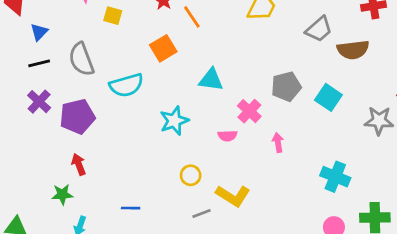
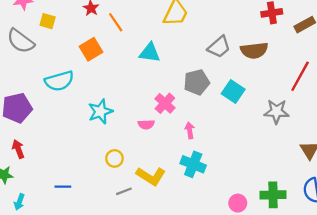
gray trapezoid: (319, 29) -> (219, 47), moved
gray semicircle: (81, 59) -> (21, 41), moved, turned -32
cyan triangle: (211, 80) -> (150, 53), moved
cyan cross: (335, 177) -> (193, 164), moved

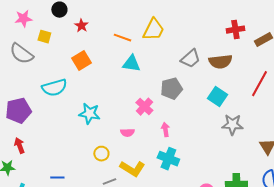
orange line: (116, 22) -> (122, 38), moved, turned -36
cyan square: (233, 92) -> (217, 97), moved
cyan star: (100, 111) -> (89, 114), turned 30
gray star: (277, 111) -> (232, 125), moved
pink semicircle: (146, 124) -> (127, 133), moved

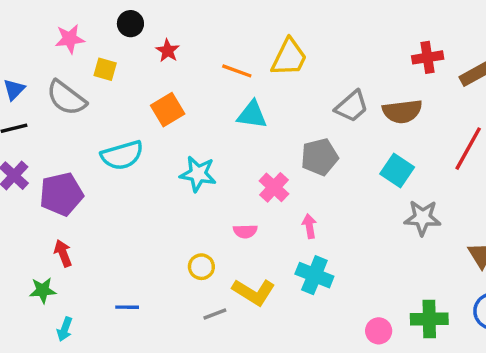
cyan star: (89, 114) -> (198, 174), moved

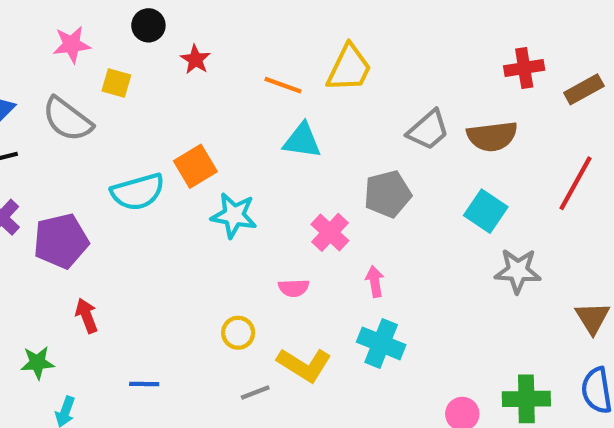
orange square: (168, 110) -> (195, 166), moved
red arrow: (63, 253) -> (87, 316), moved

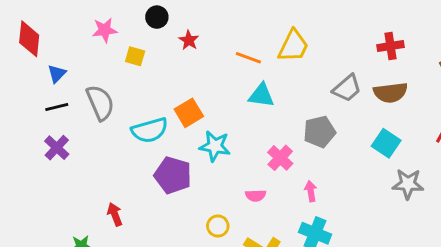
red cross: (524, 68) -> (391, 46), moved
gray semicircle: (67, 119) -> (100, 103), moved, turned -150
purple pentagon: (61, 241) -> (173, 175), moved, turned 30

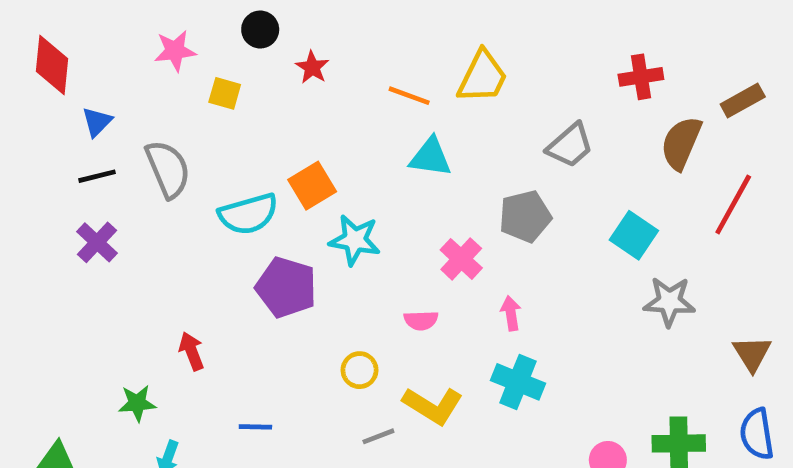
brown semicircle: (391, 93) -> (681, 143), moved, turned 120

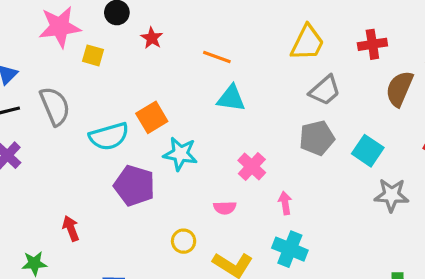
pink star: (175, 51) -> (60, 27), size x1.5
yellow trapezoid: (482, 77) -> (307, 43), moved
gray pentagon: (525, 216) -> (317, 138), moved

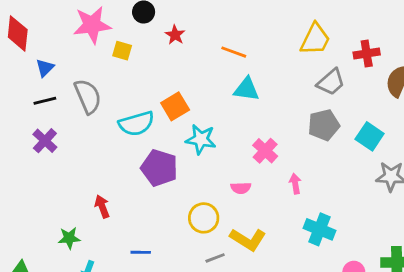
red cross: (372, 44) -> (367, 53), moved
yellow circle: (184, 241) -> (204, 218), size x1.4
cyan cross: (290, 249) -> (319, 229), moved

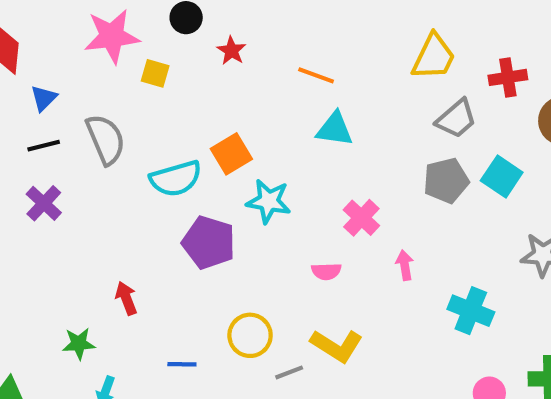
cyan square: (370, 136) -> (502, 176), moved
yellow circle: (204, 218) -> (250, 335), moved
cyan cross: (319, 229) -> (471, 311), moved

